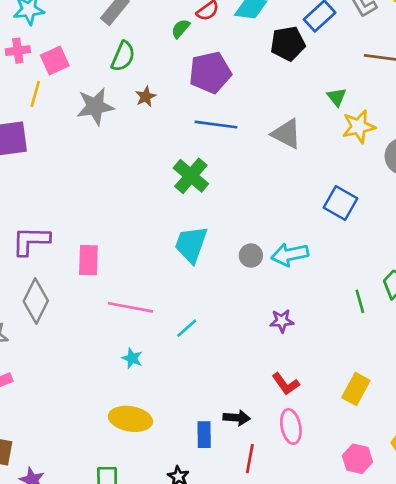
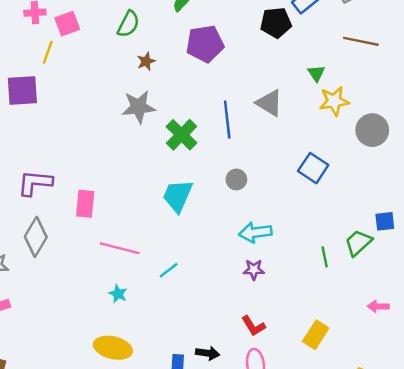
gray star: (95, 106) -> (139, 107), moved
blue line: (216, 125) -> (227, 119), moved, turned 72
cyan arrow: (290, 254) -> (255, 232), moved
gray circle: (251, 256) -> (236, 180), moved

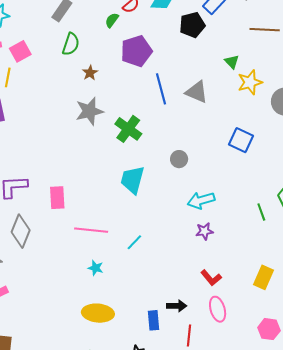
blue line: (227, 119) -> (161, 89), moved

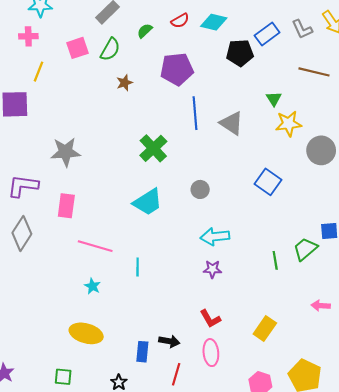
green semicircle: (112, 20) -> (145, 31), moved
pink square: (20, 51) -> (77, 48), moved
gray star: (89, 111) -> (66, 152), moved
cyan trapezoid: (133, 180) -> (148, 202), turned -148
cyan line: (134, 242) -> (138, 267), turned -54

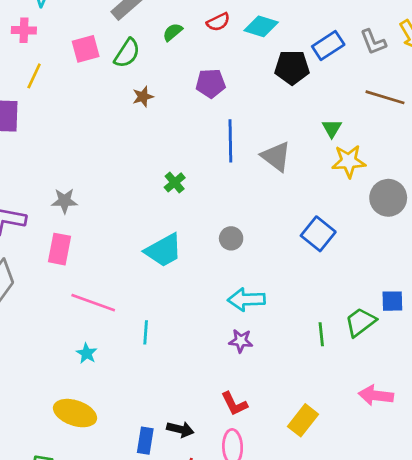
purple pentagon: (177, 69) -> (211, 83), size x0.7
green cross: (153, 148) -> (175, 182), size x0.6
gray star: (66, 152) -> (64, 201), moved, size x0.7
pink arrow: (321, 306) -> (376, 395), size x1.4

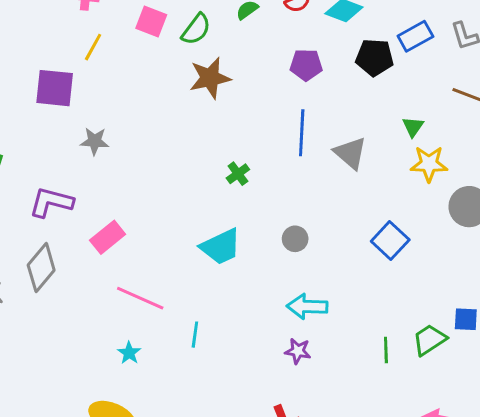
pink square: (86, 49) -> (151, 21), turned 32
purple pentagon: (211, 83) -> (306, 65), moved
brown star: (143, 97) -> (210, 78), size x1.8
gray star: (64, 201) -> (95, 141), moved
pink rectangle: (59, 249) -> (108, 237), turned 36

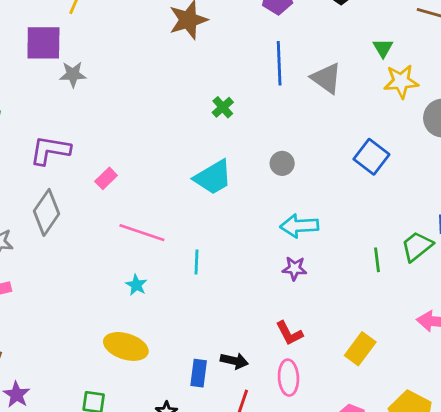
gray star: (95, 141) -> (73, 74), moved
pink rectangle: (108, 237) -> (106, 178), size x0.7

